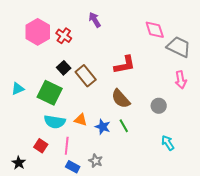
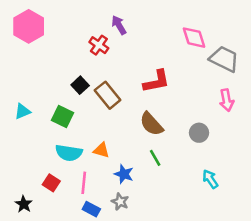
pink hexagon: (38, 32) -> (29, 26), moved
red cross: (64, 36) -> (99, 45), moved
green square: (50, 93) -> (62, 116), size x0.7
blue star: (103, 127) -> (124, 174), moved

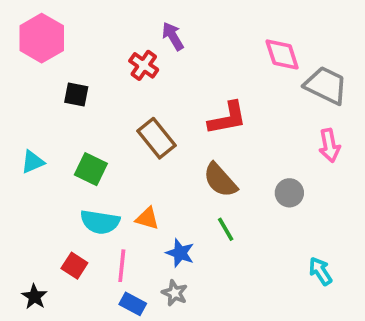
black square: (80, 85) -> (76, 95), moved, turned -36
cyan arrow: (210, 179) -> (320, 271), moved

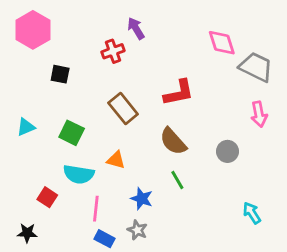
red cross: (144, 65) -> (113, 51), turned 35
orange triangle: (147, 218) -> (116, 160), moved
red square: (74, 266) -> (47, 197), moved
black star: (34, 297) -> (27, 233), turned -30

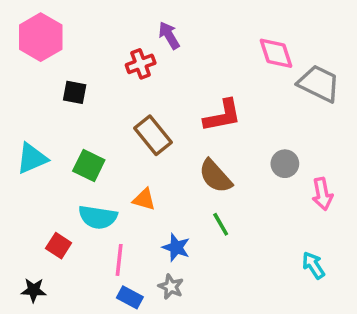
pink arrow: (259, 114) -> (322, 194), moved
cyan triangle: (26, 127) -> (32, 158), size x1.4
gray circle: (227, 151) -> (285, 164), moved

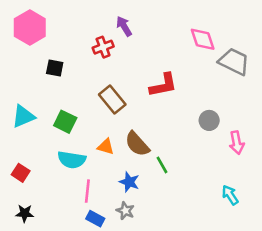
brown semicircle: (215, 176) -> (137, 144), moved
red square: (59, 246) -> (21, 173), moved

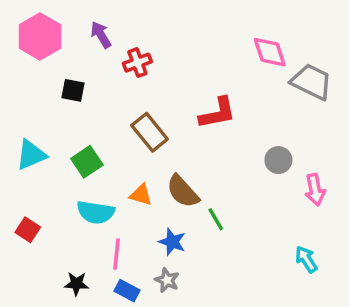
purple arrow: (124, 26) -> (101, 35), moved
green square: (65, 122) -> (87, 162), turned 30
black star: (25, 213) -> (76, 284), moved

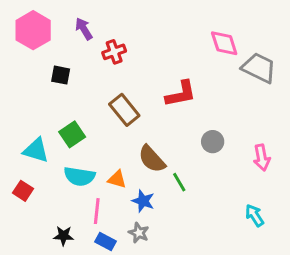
cyan triangle: (31, 155) -> (36, 150), moved, turned 40
gray circle: (278, 160) -> (213, 142), moved
orange triangle: (141, 195) -> (117, 179), moved

